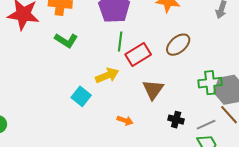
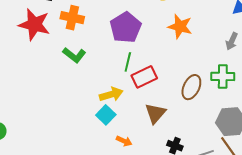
brown ellipse: (178, 45) -> (191, 87), moved, turned -30
green cross: (210, 83) -> (223, 76), moved
cyan square: (81, 96) -> (106, 115), moved

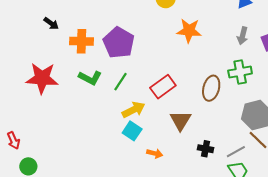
red star: (34, 24) -> (42, 78), moved
purple pentagon: (126, 28) -> (119, 43), moved
green line: (128, 62) -> (120, 82), moved, turned 30

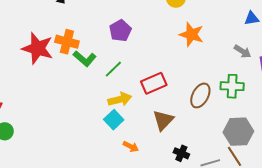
gray arrow: (243, 36) -> (243, 51), turned -84
orange cross: (82, 41) -> (67, 42), moved
purple pentagon: (119, 43) -> (120, 31), size x0.7

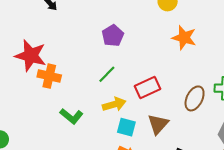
orange cross: (67, 42) -> (49, 76), moved
green L-shape: (85, 59) -> (71, 116), moved
cyan square: (114, 120) -> (126, 127), moved, turned -30

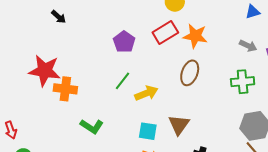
red rectangle: (148, 87) -> (165, 32), moved
brown ellipse: (195, 98) -> (190, 73), moved
yellow arrow: (114, 104) -> (146, 93), moved

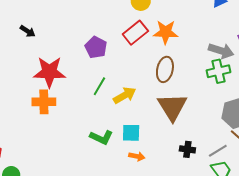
gray arrow: (248, 46) -> (221, 51), moved, size x1.4
red star: (45, 71) -> (49, 72), moved
brown triangle: (179, 125) -> (172, 107), moved, size x1.4
green L-shape: (92, 126) -> (101, 137), moved

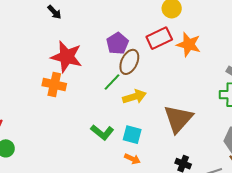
brown ellipse: (165, 69) -> (129, 62), moved

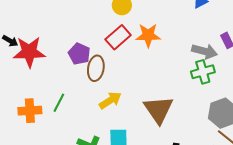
red star: (67, 57) -> (29, 52), moved
green line: (112, 82) -> (59, 103), moved

